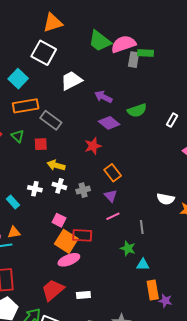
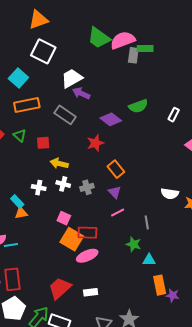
orange triangle: (53, 23) -> (38, 20), moved
purple arrow: (103, 97) -> (81, 93), moved
gray rectangle: (51, 120) -> (65, 115), moved
orange triangle: (14, 232) -> (21, 213), moved
pink ellipse: (69, 260) -> (87, 256), moved

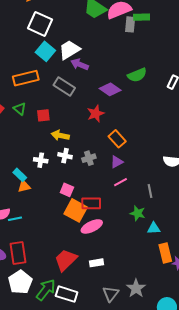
cyan square: (18, 78) -> (45, 51), moved
purple triangle: (115, 192) -> (117, 162), turned 48

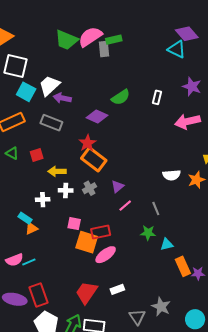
orange rectangle: (117, 139) -> (94, 159), moved, size x1.4

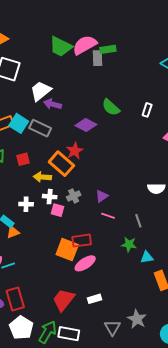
cyan square: (26, 92) -> (19, 123), moved
green semicircle: (121, 97) -> (111, 107), turned 72
orange rectangle: (94, 159) -> (61, 164), moved
pink line: (125, 206) -> (108, 216), turned 56
pink square: (74, 224) -> (58, 210), moved

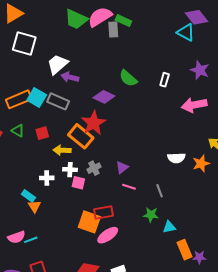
green rectangle: (108, 49) -> (123, 21), turned 35
red star: (75, 151) -> (93, 123), size x1.4
orange triangle: (13, 232) -> (34, 206), turned -40

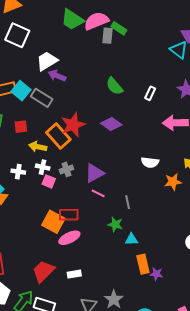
purple diamond: (104, 97) -> (111, 124), moved
white semicircle: (176, 158) -> (150, 162), moved
purple triangle: (122, 167) -> (94, 173), size x1.5

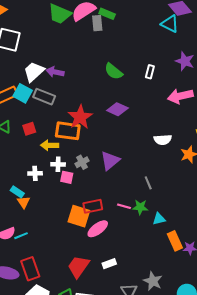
white trapezoid: (47, 61) -> (34, 72), moved
orange rectangle: (58, 136) -> (68, 131), turned -30
pink line: (98, 193) -> (124, 206), moved

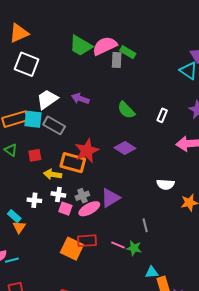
purple arrow: (55, 72) -> (80, 99), moved
cyan square: (23, 93) -> (33, 119), turned -30
cyan triangle: (159, 219) -> (152, 272), moved
pink ellipse: (98, 229) -> (89, 209), moved

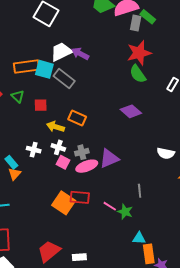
purple arrow: (80, 99) -> (80, 54), moved
red star: (87, 151) -> (139, 53), moved
orange rectangle: (73, 163) -> (77, 118), size x0.7

